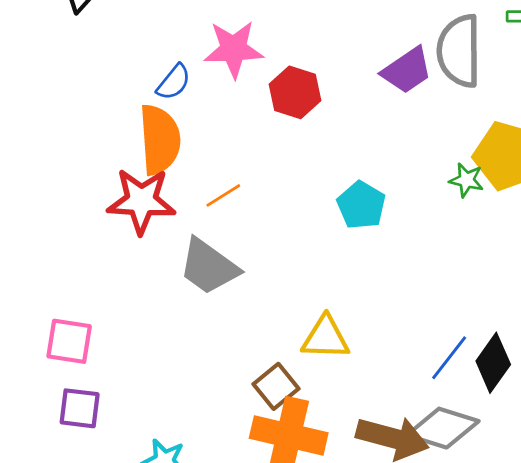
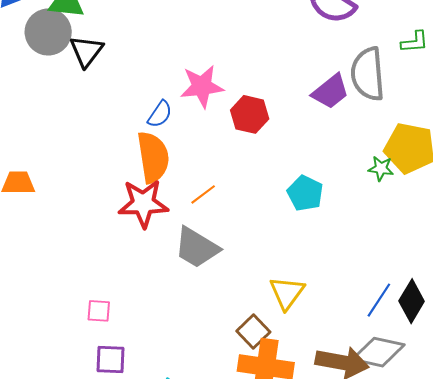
yellow triangle: (326, 338) -> (287, 293), turned -51
pink square: (69, 341) -> (99, 311), size x0.7

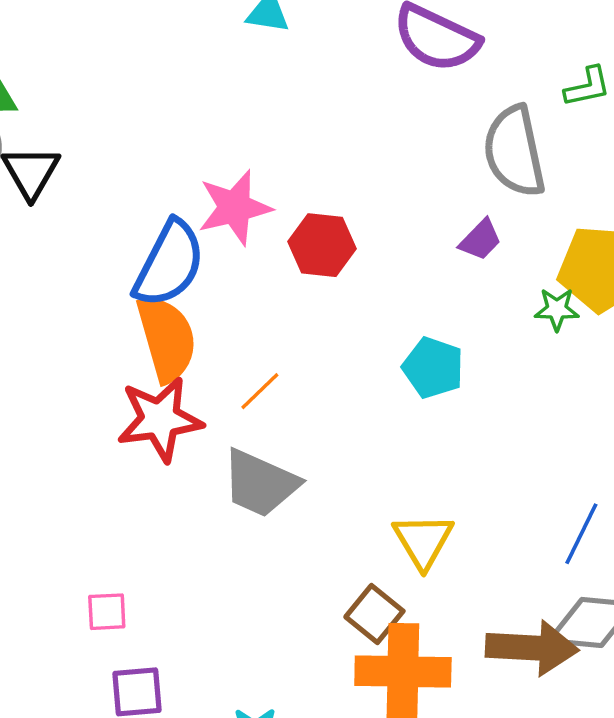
purple trapezoid: (330, 91) -> (480, 240), moved, size x0.7
blue semicircle: (160, 114) -> (169, 264), size x1.8

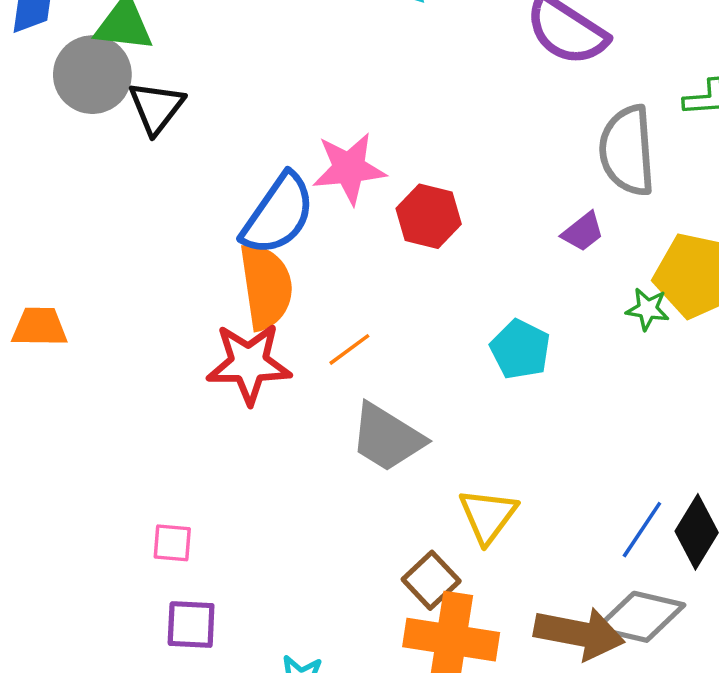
gray trapezoid: (260, 483) -> (387, 438), moved

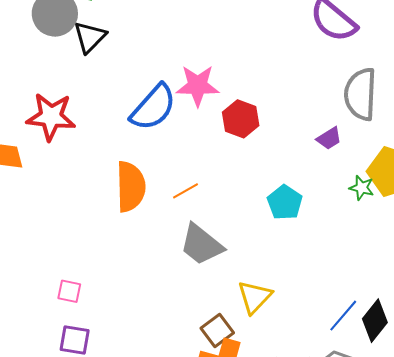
orange semicircle: (266, 286) -> (131, 187), moved
red star: (249, 364) -> (51, 117), moved

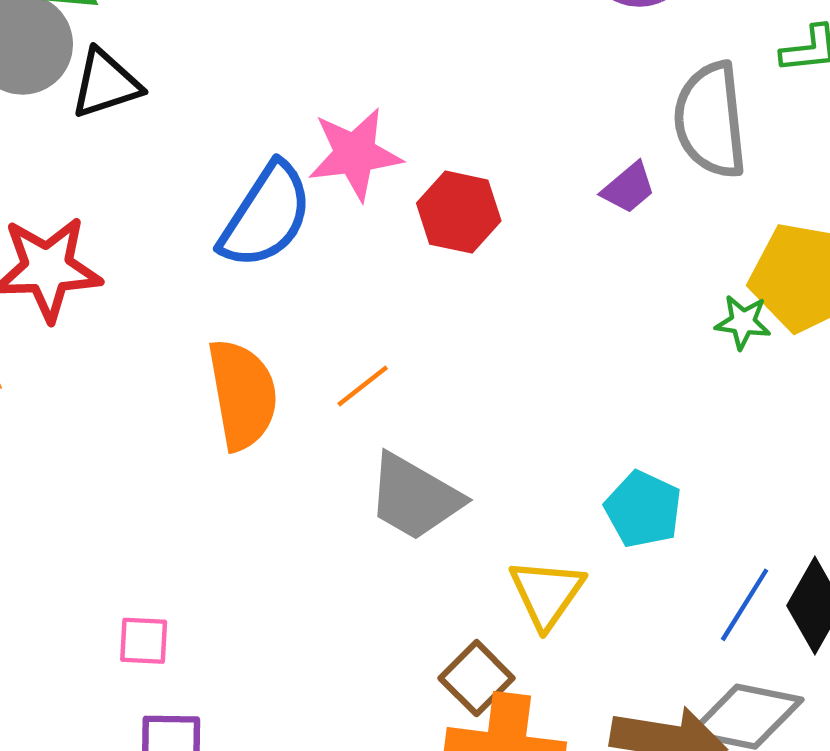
black triangle: (90, 37) -> (106, 84), turned 36
purple trapezoid: (329, 138) -> (628, 188), moved
cyan pentagon: (285, 202) -> (643, 509), moved

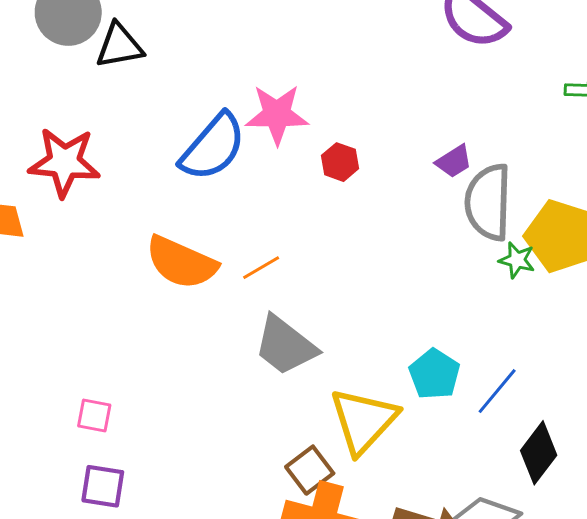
gray semicircle: (710, 120) -> (488, 202), moved
red hexagon: (459, 212) -> (340, 162), size x0.7
orange semicircle: (243, 394) -> (181, 262), turned 116
yellow triangle: (547, 593) -> (363, 421), size x1.4
blue line: (745, 605) -> (497, 391), moved

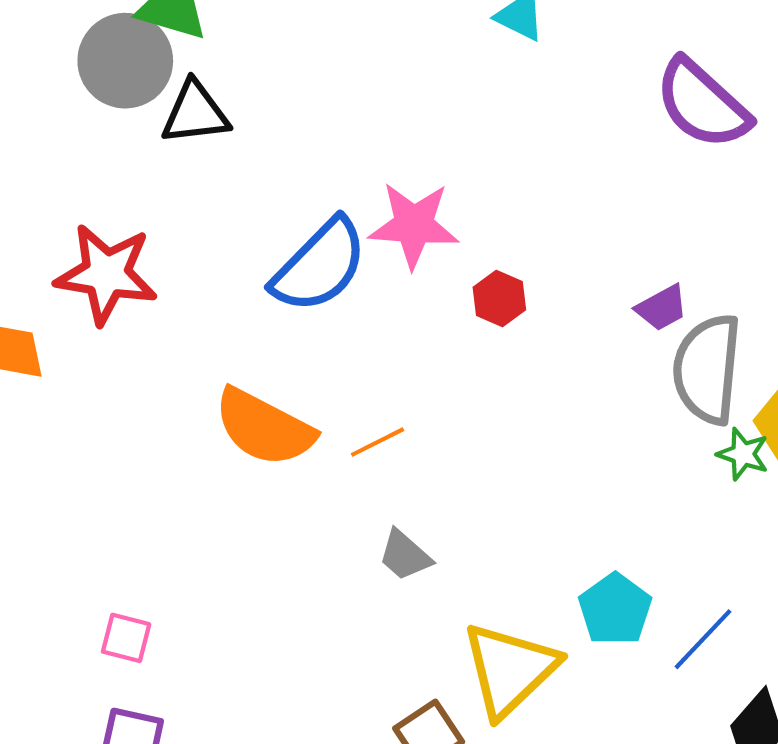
gray trapezoid: (285, 346) -> (405, 555), size x0.6

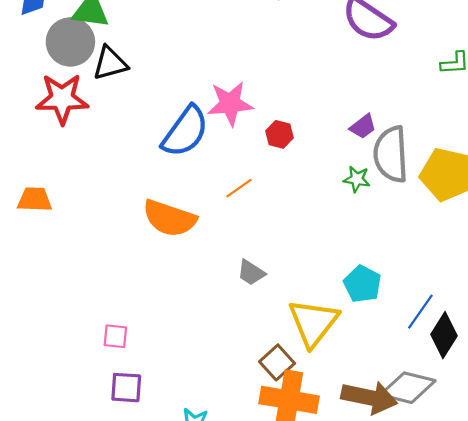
red star: (106, 274) -> (62, 99), moved
orange line: (377, 442) -> (239, 188), moved
green star: (743, 454) -> (357, 179), moved
blue line: (703, 639) -> (420, 312), moved

